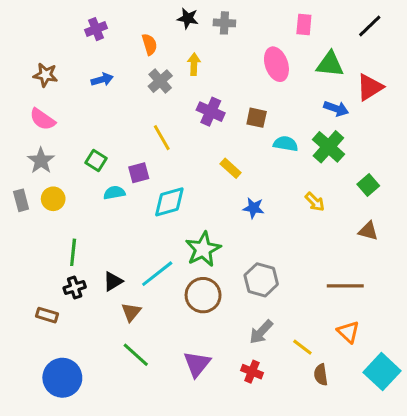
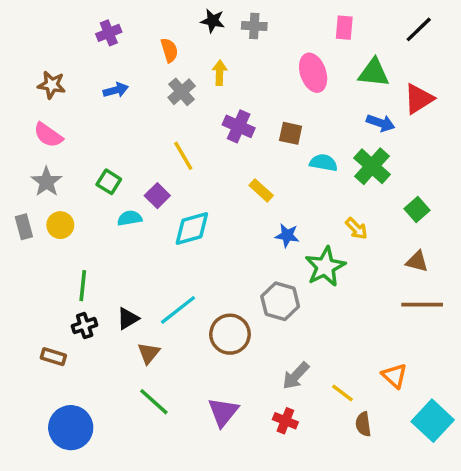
purple square: (139, 173) -> (157, 196), turned -30
green star: (203, 249) -> (325, 267), moved
gray hexagon: (261, 280) -> (280, 301), moved
brown line: (345, 286) -> (422, 305), moved

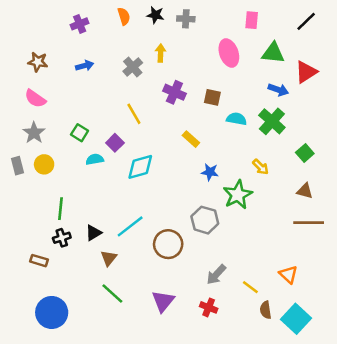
orange semicircle: (169, 50) -> (124, 16), moved
cyan square: (433, 421) -> (296, 319), moved

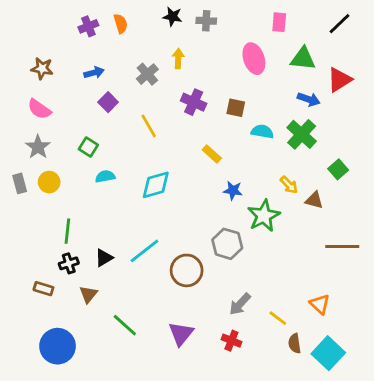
orange semicircle: (124, 16) -> (121, 24), moved
purple square: (115, 143) -> (108, 102), moved
brown triangle: (305, 191) -> (314, 200), moved
brown triangle: (109, 258) -> (88, 294), moved

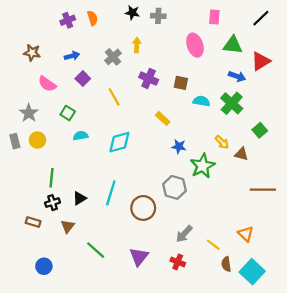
pink semicircle: (39, 109) -> (47, 84), moved
cyan line: (144, 251) -> (111, 193), turned -35
blue circle: (58, 346) -> (44, 266), size x0.6

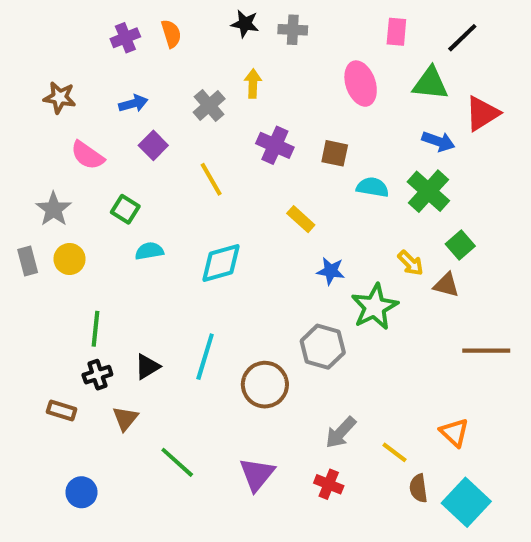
black line: (261, 18) -> (462, 38), moved
green square: (260, 130) -> (460, 245), moved

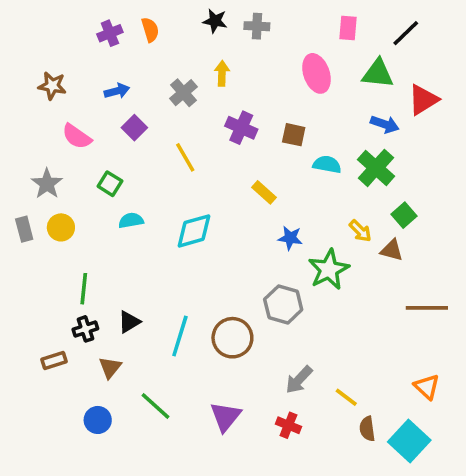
cyan line: (205, 357) -> (180, 336), moved
brown rectangle: (62, 411) -> (54, 360), turned -35
orange triangle: (454, 432) -> (427, 387), moved
blue circle: (81, 492) -> (98, 420), moved

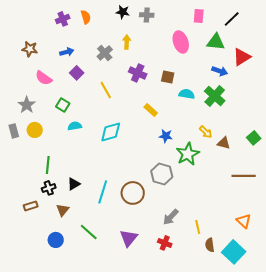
green square: (404, 215) -> (254, 138), moved
yellow line: (346, 397) -> (198, 227), turned 40

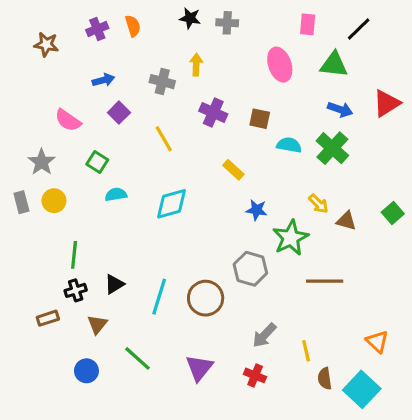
brown star: (30, 49) -> (46, 44), moved
gray cross: (105, 53) -> (162, 82), turned -35
red triangle: (242, 57) -> (386, 103), moved
brown line: (244, 176) -> (325, 281), moved

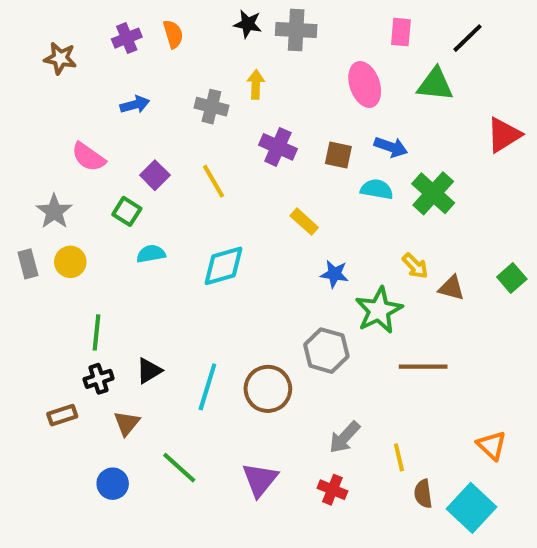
gray cross: (227, 23) -> (296, 30), size x1.4
blue arrow: (340, 109) -> (391, 147), moved
purple square: (119, 113) -> (155, 175), moved

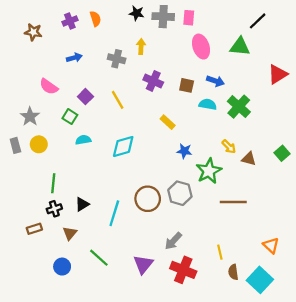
pink rectangle: (401, 32) -> (189, 18), moved
brown circle: (268, 389) -> (148, 199), moved
gray arrow: (345, 437) -> (173, 241), moved
red cross: (332, 490) -> (183, 270), size x1.6

